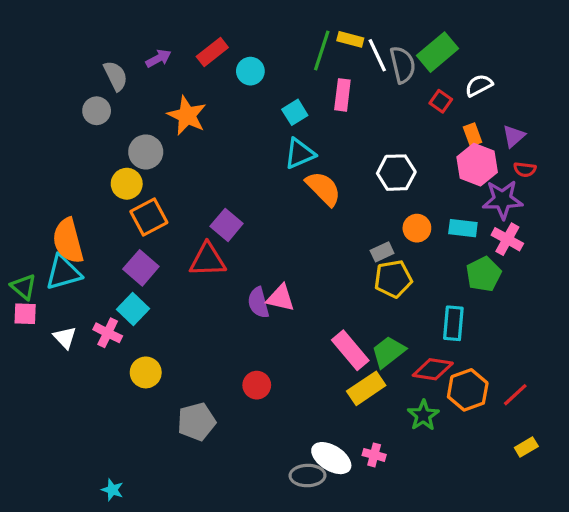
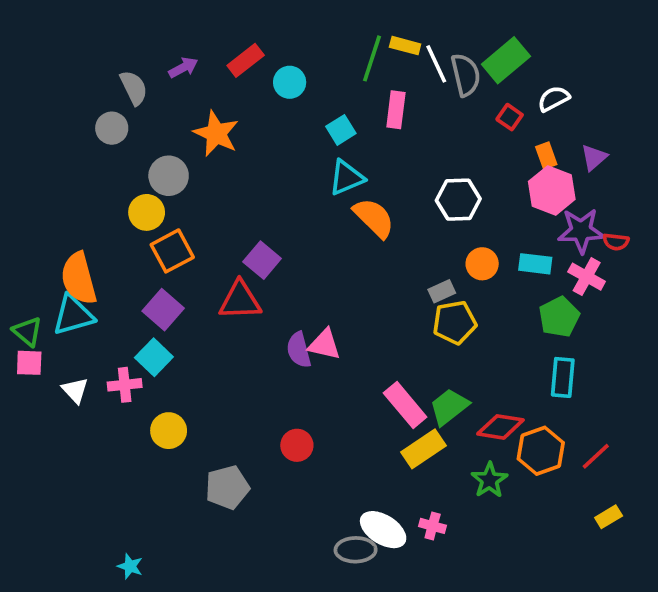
red semicircle: (525, 169) -> (616, 242), moved
cyan rectangle: (453, 323) -> (563, 377), moved
pink cross: (108, 333) -> (125, 385), turned -32

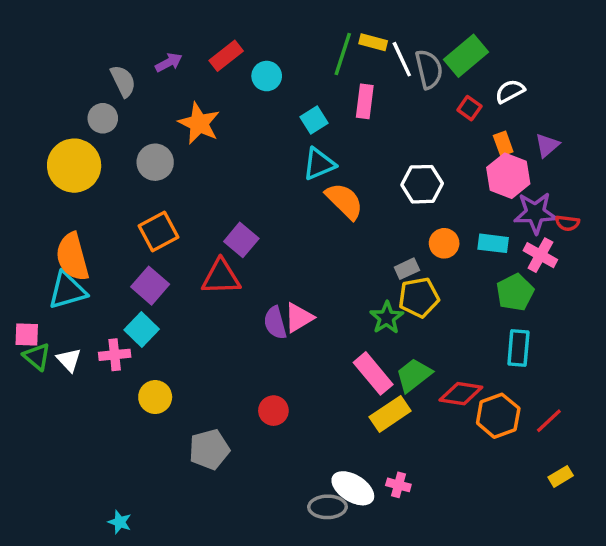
yellow circle: (147, 212) -> (74, 166), moved, size x1.6
green triangle: (27, 332) -> (37, 357), moved
pink triangle: (324, 344) -> (299, 318), turned -44
green star: (489, 480) -> (387, 318), moved

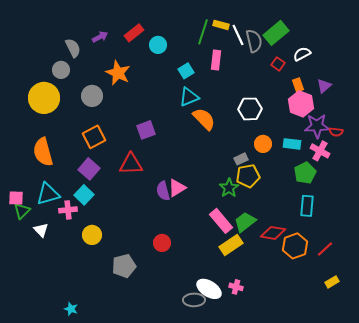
purple square: (241, 240) -> (146, 130), moved, turned 30
cyan triangle: (67, 291) -> (48, 194), moved
green triangle: (37, 357) -> (22, 211), turned 36
white triangle: (69, 360) -> (41, 230), moved

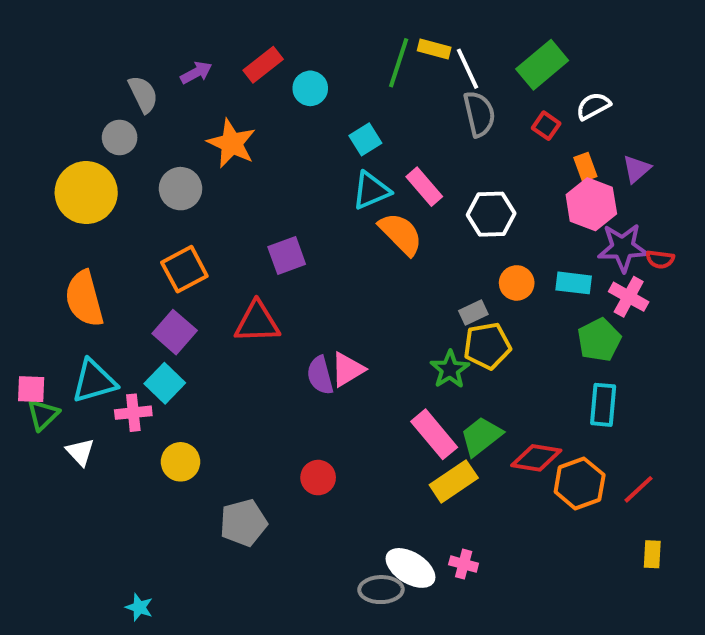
gray semicircle: (254, 41) -> (479, 114), moved
pink rectangle: (216, 60) -> (424, 187), moved, turned -48
yellow rectangle: (332, 282) -> (652, 554), turned -56

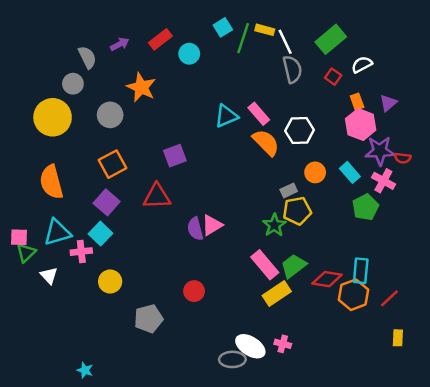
cyan square: (365, 139) -> (223, 27), moved
orange semicircle: (401, 234) -> (266, 142), moved
cyan rectangle: (574, 283) -> (350, 172), turned 42
cyan rectangle: (603, 405) -> (361, 271), moved

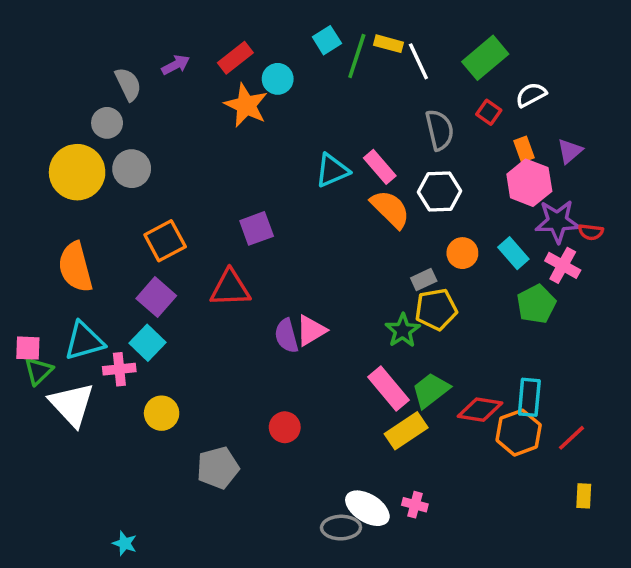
gray semicircle: (292, 69) -> (440, 130), moved
orange star: (141, 87) -> (246, 105), moved
gray circle: (110, 115) -> (132, 169), moved
white triangle: (49, 276) -> (72, 404), size x1.8

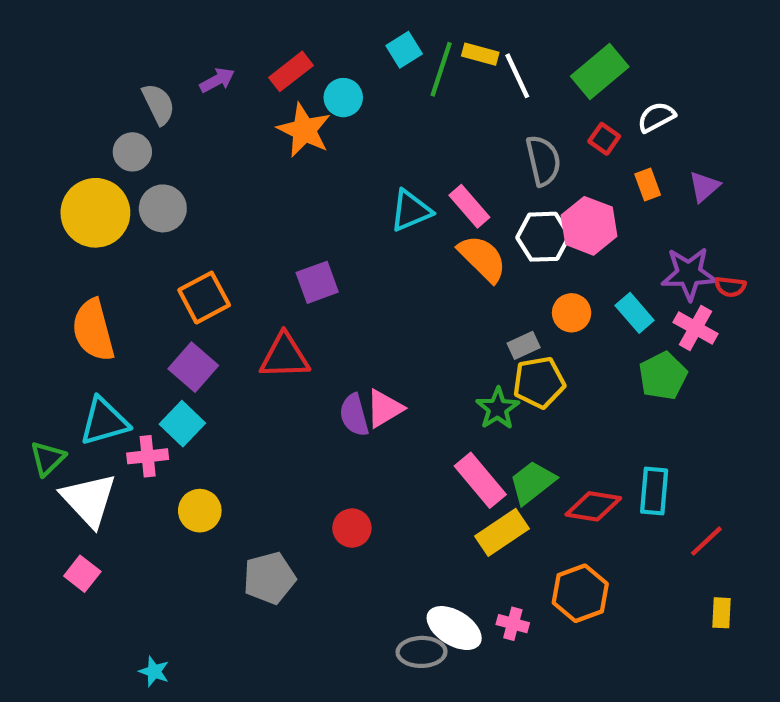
pink hexagon: (529, 183) -> (589, 226), moved
pink square: (28, 348) -> (82, 574), moved, turned 36
orange hexagon: (519, 433) -> (580, 593), moved

